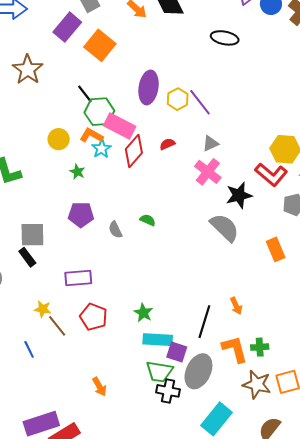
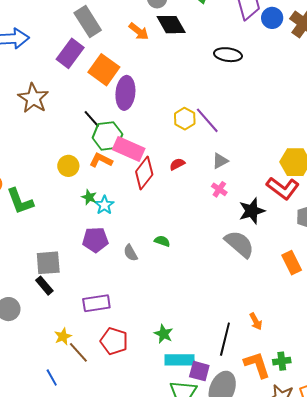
purple ellipse: (149, 87) -> (125, 93), moved
cyan star: (101, 149) -> (104, 205), moved
pink cross: (208, 172) -> (219, 189), size x0.6
yellow star: (43, 309) -> (63, 336), turned -30

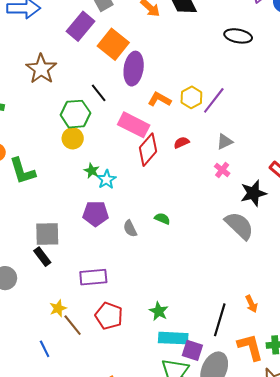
purple line: (207, 120) -> (214, 100), turned 76
green hexagon: (107, 136) -> (75, 114), moved
orange L-shape: (101, 160) -> (159, 99), moved

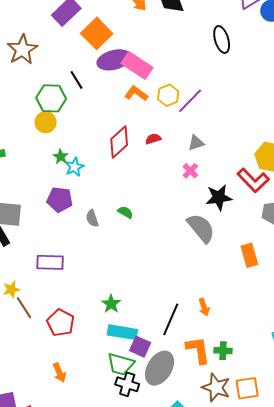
black ellipse: (238, 36) -> (222, 39), turned 56
purple ellipse: (134, 69) -> (114, 60), turned 60
pink rectangle: (134, 125) -> (137, 65), moved
red pentagon: (109, 316) -> (61, 323), moved

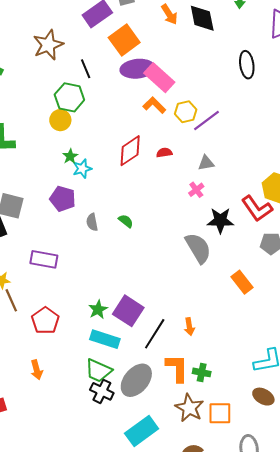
black line: (77, 80) -> (86, 69), moved
orange rectangle: (249, 255) -> (242, 282), turned -30
purple square: (140, 347) -> (128, 311), moved, size x1.4

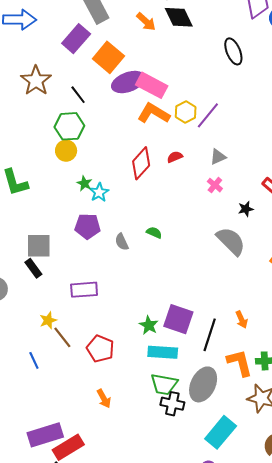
orange L-shape: (154, 105) -> (154, 113), size x1.4
black star: (220, 220) -> (246, 209), size x0.6

